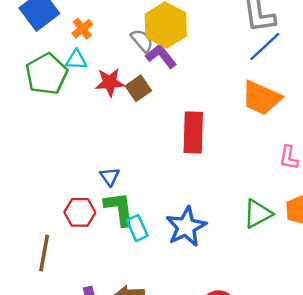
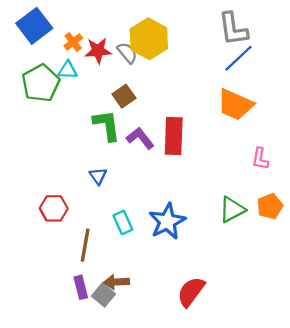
purple L-shape: (161, 56) -> (140, 138), moved
red star: (110, 82) -> (98, 51), moved
green L-shape: (119, 209) -> (107, 125), moved
red hexagon: (80, 212) -> (54, 208), moved
brown line: (44, 253) -> (85, 245), moved

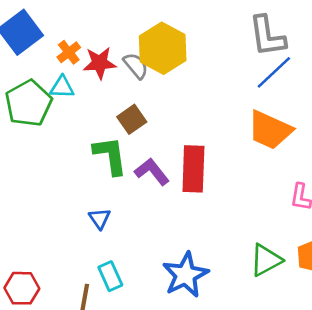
red hexagon: (54, 208) -> (22, 288), moved
cyan rectangle: (123, 222) -> (110, 276), moved

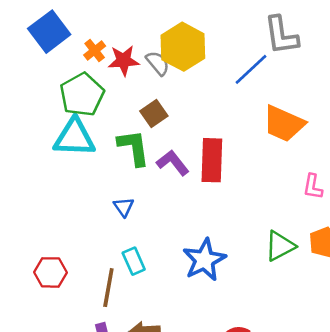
blue line: (274, 72) -> (251, 69), moved
cyan triangle: (62, 87) -> (74, 137), moved, size x1.8
green pentagon: (29, 103) -> (82, 95), moved

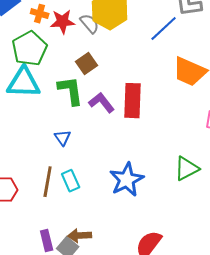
orange cross: (95, 50) -> (40, 14), turned -36
brown line: (108, 288) -> (48, 182), moved

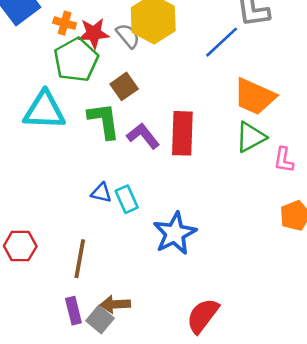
green pentagon: (30, 49) -> (76, 60), moved
blue triangle: (63, 138) -> (101, 193), moved, turned -42
green triangle: (187, 169) -> (251, 137), moved
cyan rectangle: (71, 181) -> (127, 199), moved
brown line: (48, 182) -> (80, 259), moved

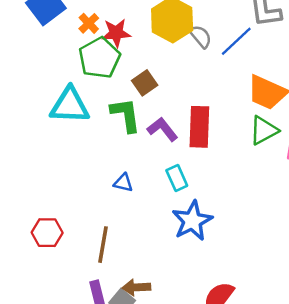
orange cross: (65, 23) -> (89, 23), turned 30
gray semicircle: (128, 36) -> (201, 36), moved
cyan rectangle: (127, 199) -> (177, 178), moved

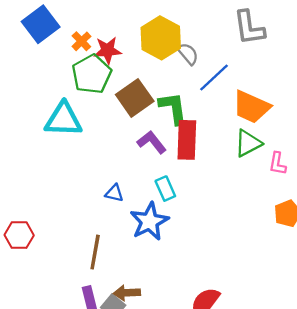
blue line: (236, 41) -> (214, 78), moved
brown square: (145, 83) -> (135, 98), size x1.5
green L-shape: (126, 115) -> (173, 108), moved
blue star: (192, 221) -> (149, 221), moved
red hexagon: (47, 233) -> (19, 235), moved

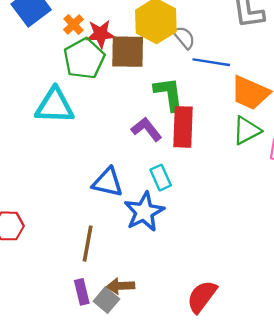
blue line: (214, 78) -> (211, 62), turned 52
brown square: (135, 98) -> (128, 52), moved, turned 36
blue triangle: (114, 193) -> (108, 182), size x1.6

